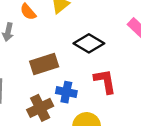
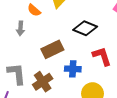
brown cross: (40, 108) -> (43, 82), moved

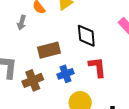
black diamond: (85, 28) -> (86, 36), turned 50
blue cross: (73, 69) -> (66, 74), turned -35

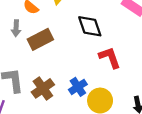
brown rectangle: (49, 50) -> (40, 39), moved
blue cross: (66, 74) -> (78, 87), moved

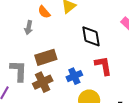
brown rectangle: (40, 39) -> (46, 57), moved
blue cross: (78, 87) -> (74, 76), moved

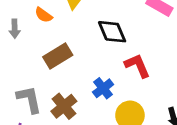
gray arrow: (29, 28) -> (15, 29), moved
brown rectangle: (46, 57) -> (58, 56), moved

